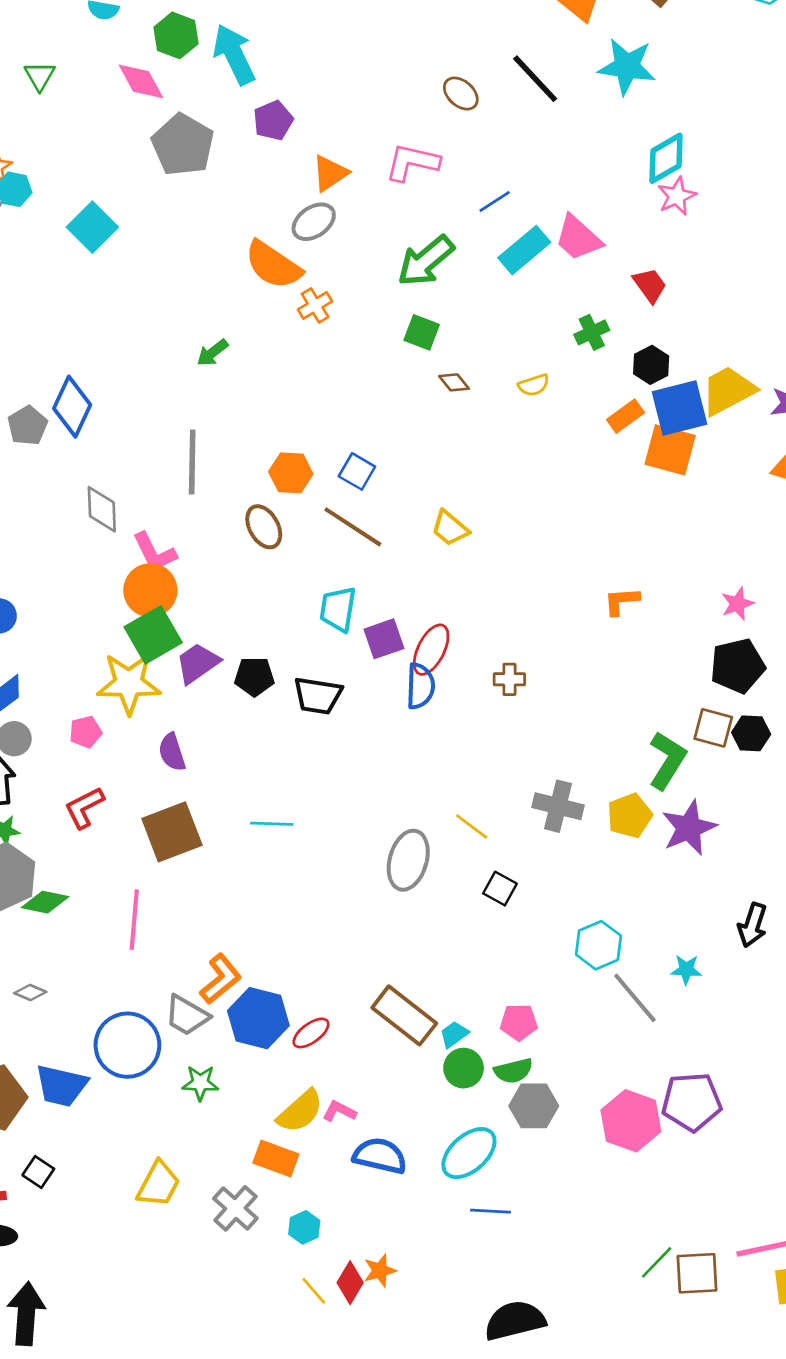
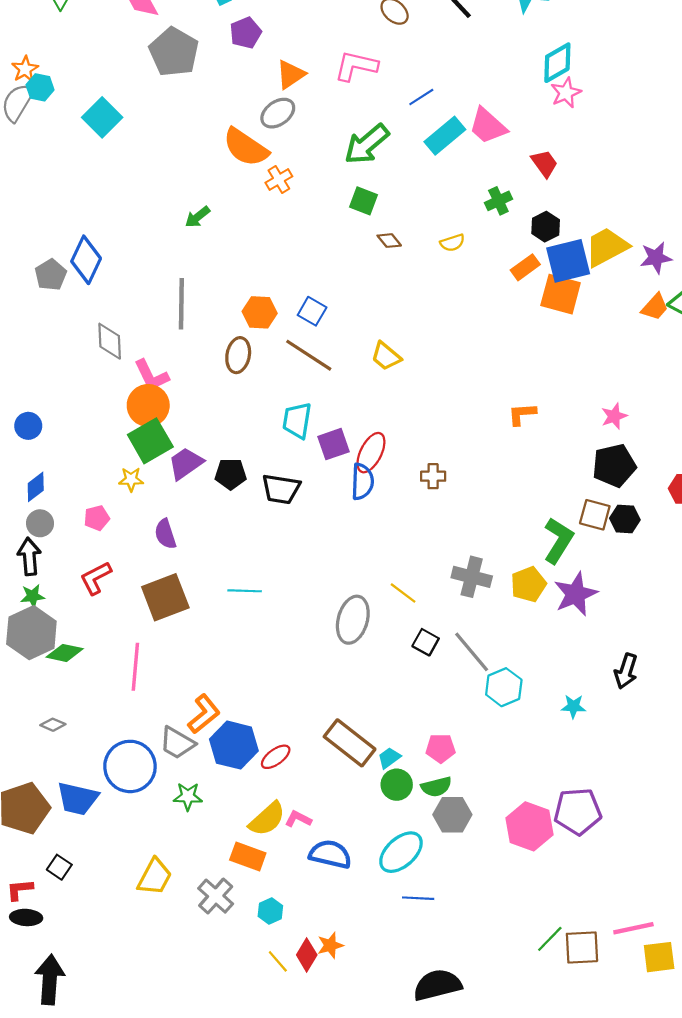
brown ellipse: (264, 527) -> (238, 355), turned 40
yellow star: (129, 683) -> (131, 479), size x0.5
gray line: (635, 998) -> (472, 652), moved

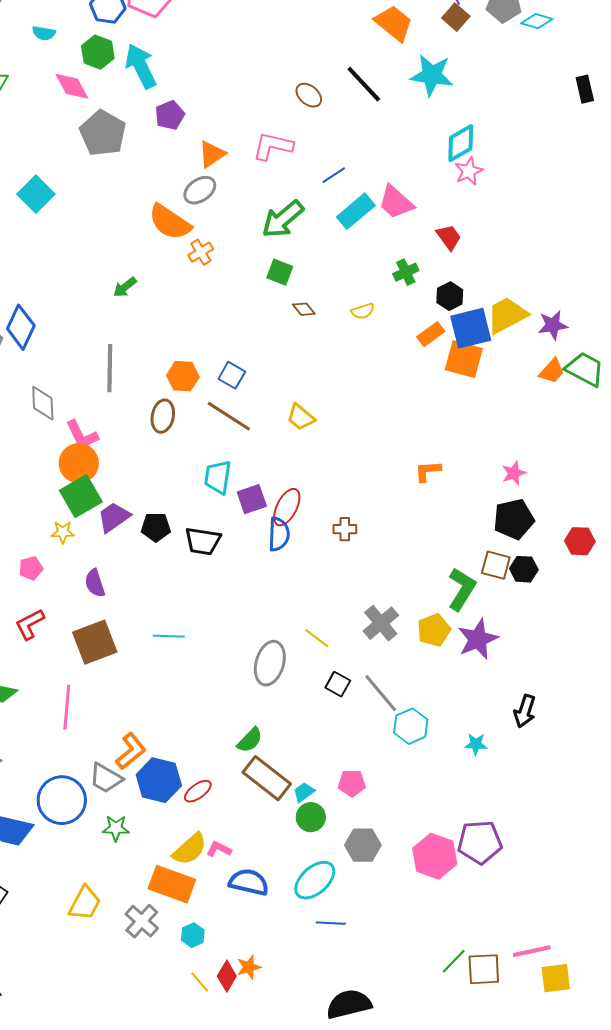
gray cross: (472, 577) -> (381, 623), turned 36
green semicircle: (436, 787) -> (250, 740), moved, turned -32
orange rectangle: (248, 856) -> (172, 884), size x1.4

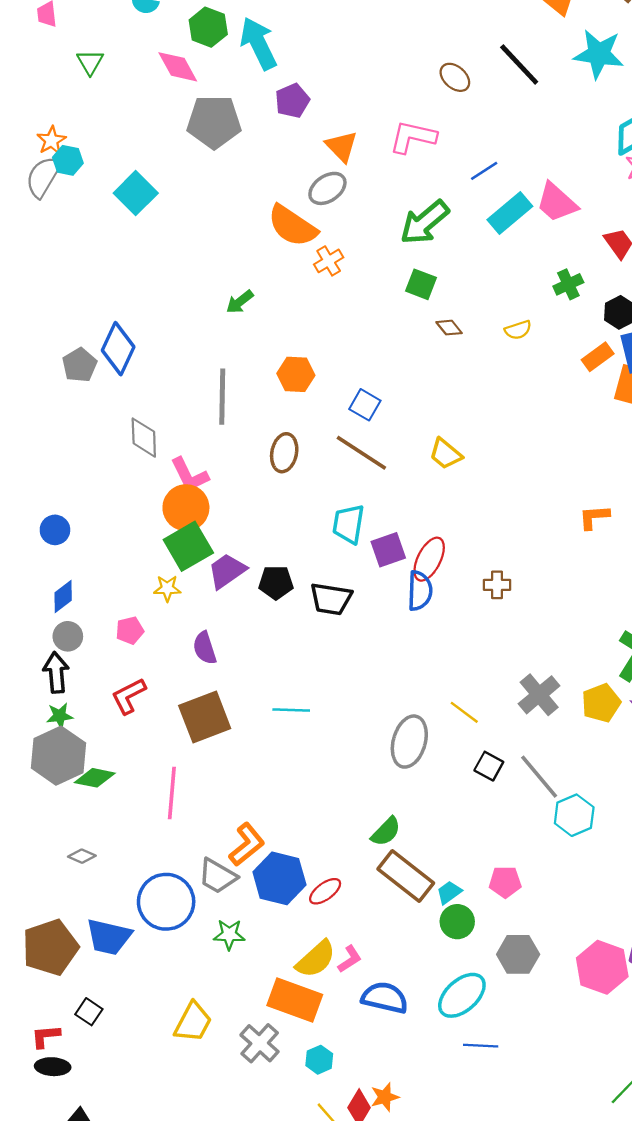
gray pentagon: (103, 133) -> (214, 122), turned -30
orange triangle: (212, 154) -> (341, 146), turned -40
orange hexagon: (183, 376) -> (296, 374), moved
pink L-shape: (219, 849) -> (350, 959), turned 120

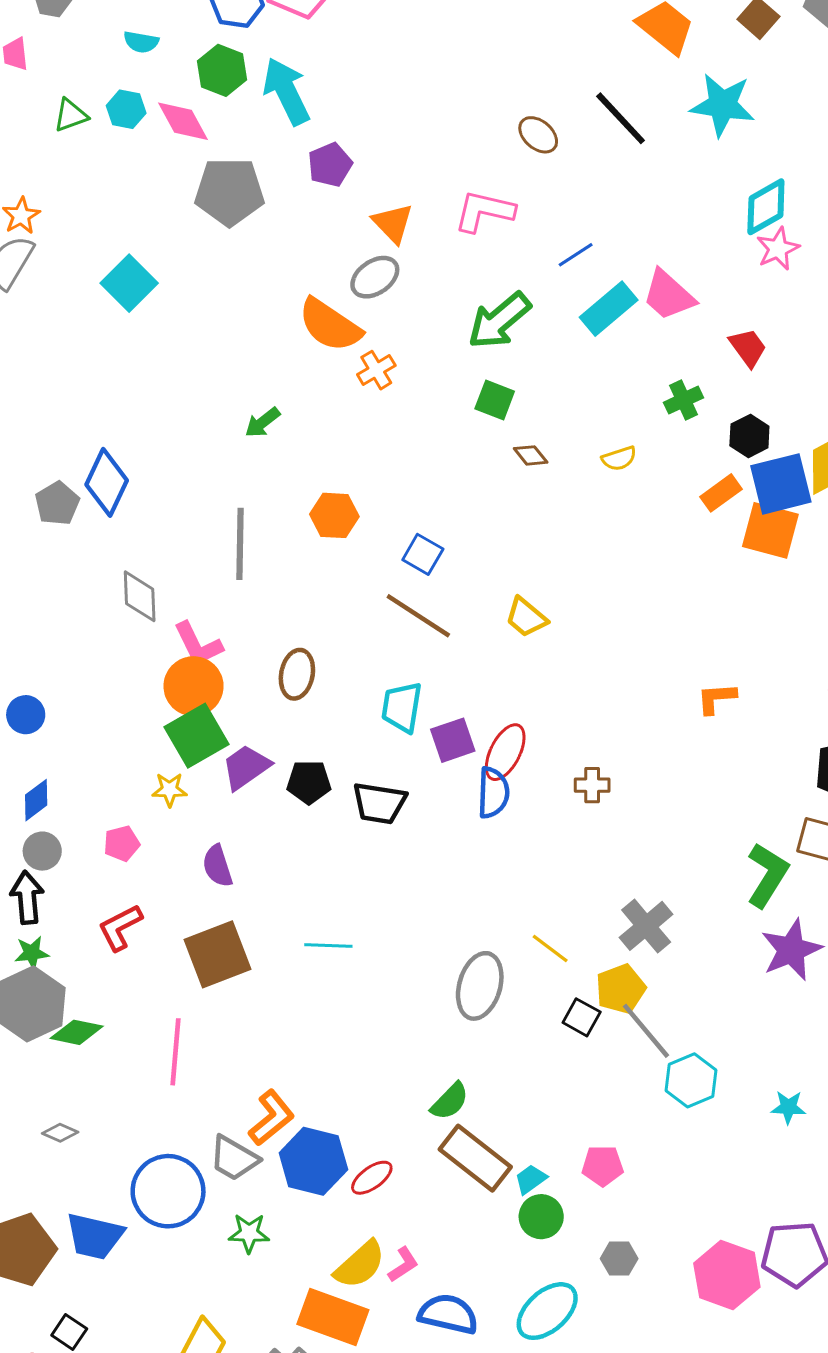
green triangle: (90, 62) -> (71, 115), turned 40
cyan hexagon: (68, 160) -> (126, 109), moved
brown ellipse: (284, 453) -> (297, 674), moved
yellow pentagon: (601, 703) -> (621, 989), moved
gray hexagon: (518, 954) -> (619, 1259), size x0.7

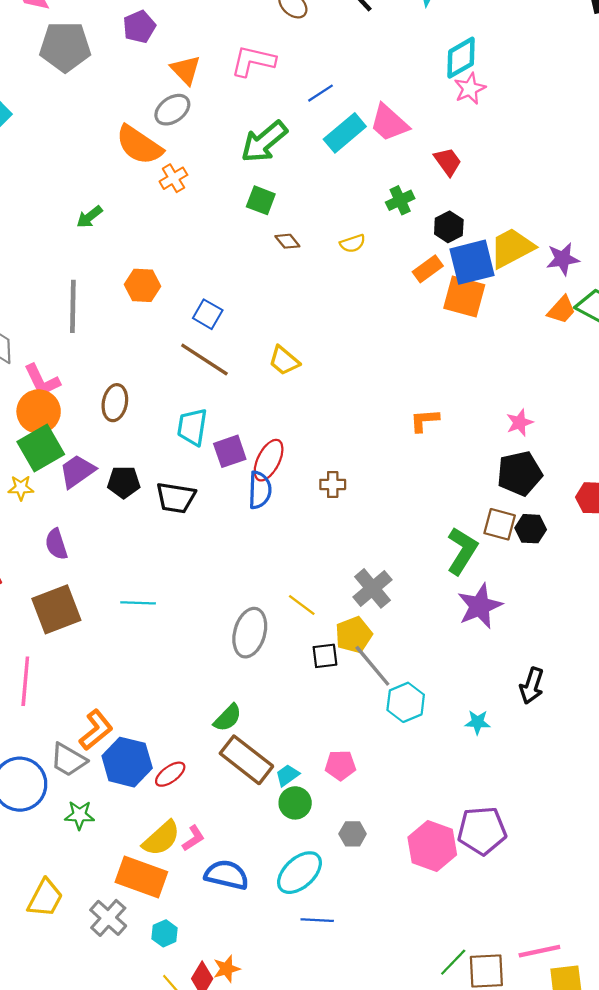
black square: (582, 1017) -> (325, 656), turned -36

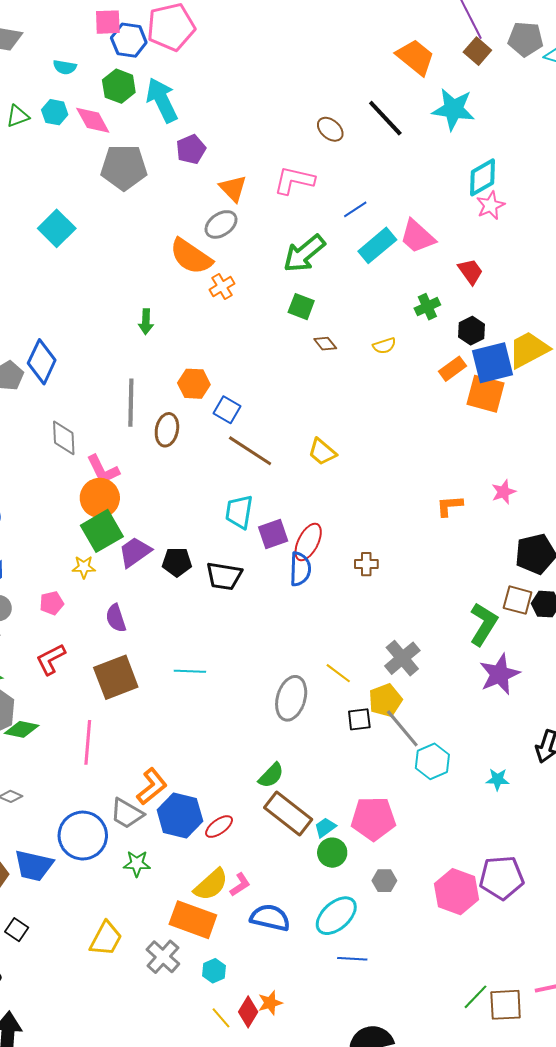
green arrow: (89, 217) -> (146, 322), turned -50
blue square: (208, 314) -> (227, 410), moved
brown ellipse: (115, 403) -> (167, 430), moved
pink star: (520, 423) -> (504, 492), moved
pink pentagon: (340, 765) -> (373, 818), size x1.6

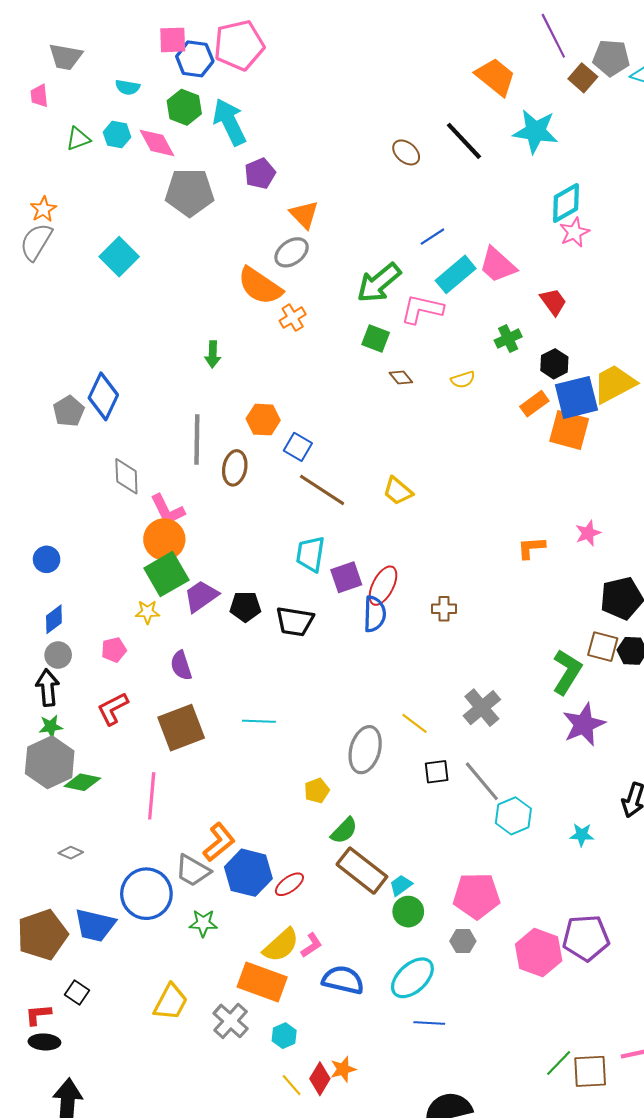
brown square: (477, 51) -> (583, 78), moved
pink L-shape: (294, 180) -> (422, 309), moved
yellow pentagon: (385, 700) -> (317, 791), moved, size x0.7
pink pentagon: (373, 818) -> (477, 896), moved

